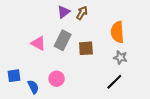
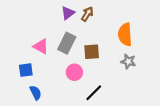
blue square: (14, 76) -> (26, 70), moved
pink circle: (57, 79) -> (74, 72), moved
black line: (114, 82) -> (94, 93), moved

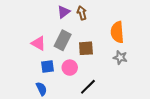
brown arrow: (87, 14) -> (82, 13), turned -48
blue square: (26, 70) -> (47, 67), moved
blue semicircle: (36, 93) -> (41, 89), moved

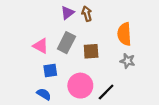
pink circle: (70, 68) -> (80, 86), moved, size x1.5
black line: (88, 87) -> (106, 92), moved
blue semicircle: (41, 89) -> (44, 94), turned -32

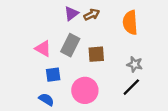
brown arrow: (87, 14) -> (92, 15), turned 80
orange semicircle: (124, 34) -> (130, 22), moved
black line: (106, 92) -> (131, 87), moved

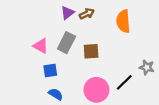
gray star: (135, 64) -> (147, 67), moved
pink circle: (85, 90) -> (96, 90), moved
blue semicircle: (46, 99) -> (56, 94), moved

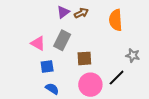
brown square: (91, 51) -> (84, 58), moved
gray star: (147, 67) -> (133, 55), moved

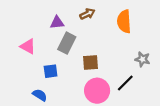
purple triangle: (63, 12) -> (57, 23), moved, turned 32
pink triangle: (38, 43) -> (28, 46), moved
blue semicircle: (52, 89) -> (40, 95), moved

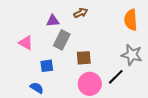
orange semicircle: (124, 21) -> (131, 20), moved
gray star: (142, 59) -> (132, 55), size x1.5

